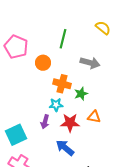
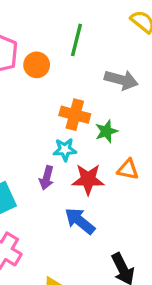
orange circle: (43, 63) -> (37, 65), moved

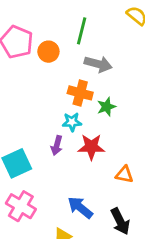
gray arrow: (121, 80) -> (98, 64), moved
orange triangle: (128, 169) -> (124, 174), moved
blue arrow: (80, 221) -> (80, 208), moved

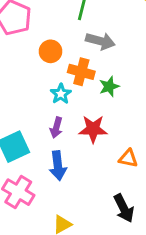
orange circle: (48, 52) -> (51, 51), moved
cyan star: (72, 122) -> (61, 94), moved, turned -30
blue arrow: (80, 208) -> (58, 166), moved, turned -136

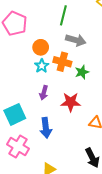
cyan star: (61, 94) -> (42, 66), moved
purple arrow: (56, 128) -> (44, 93), moved

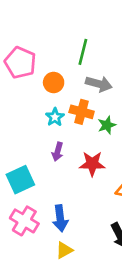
orange circle: (41, 47) -> (54, 83), moved
blue arrow: (46, 128) -> (60, 218), moved

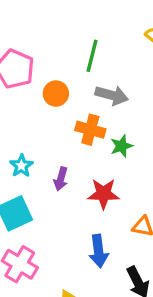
cyan star: (55, 117) -> (21, 166), moved
blue arrow: (60, 218) -> (99, 251), moved

